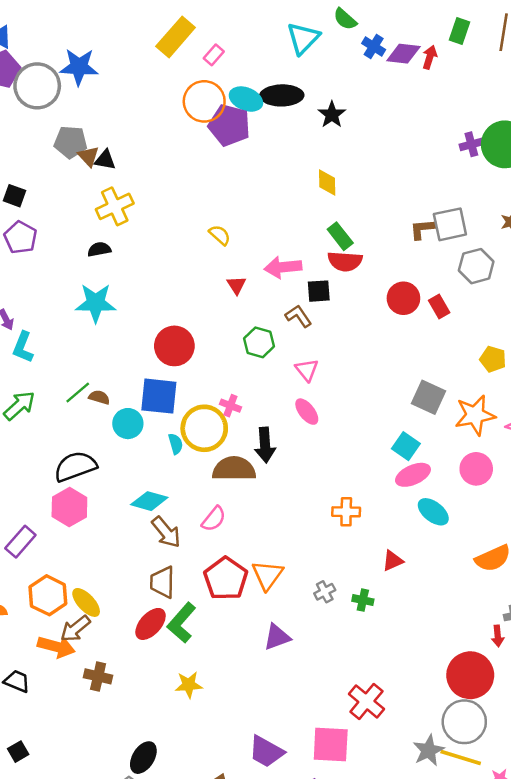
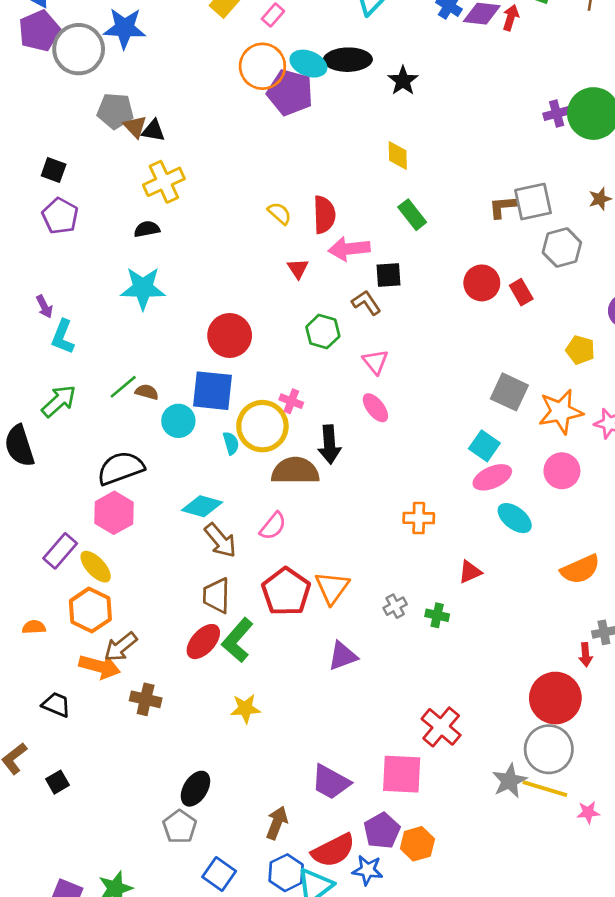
red semicircle: (345, 261) -> (324, 215), moved, turned -96
yellow ellipse: (86, 602) -> (96, 567), moved

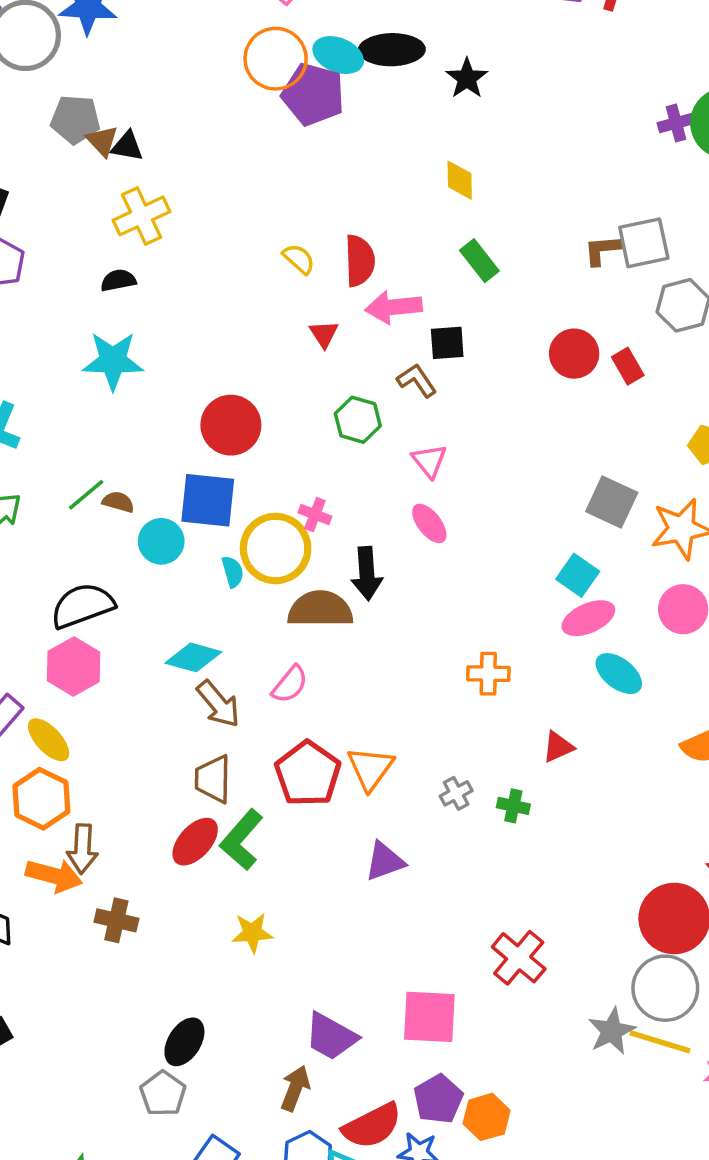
brown arrow: (121, 647) -> (83, 849), turned -48
pink square: (402, 774) -> (429, 1017), moved
purple trapezoid: (331, 782) -> (331, 1036), moved

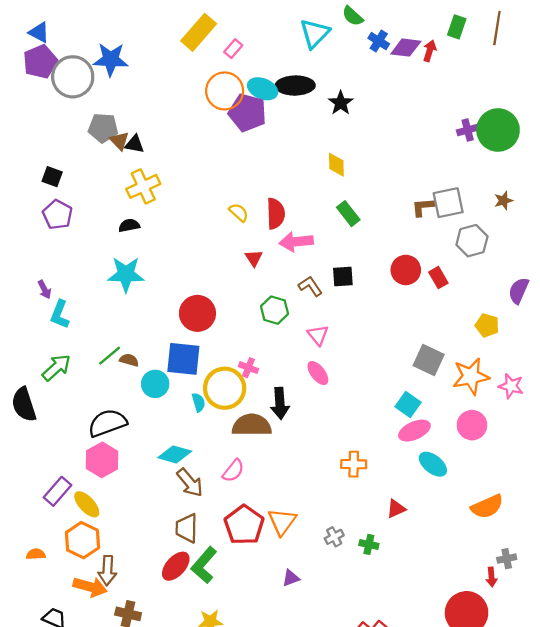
black square: (447, 343) -> (343, 276), moved
purple triangle: (385, 861) -> (291, 578), size x0.7

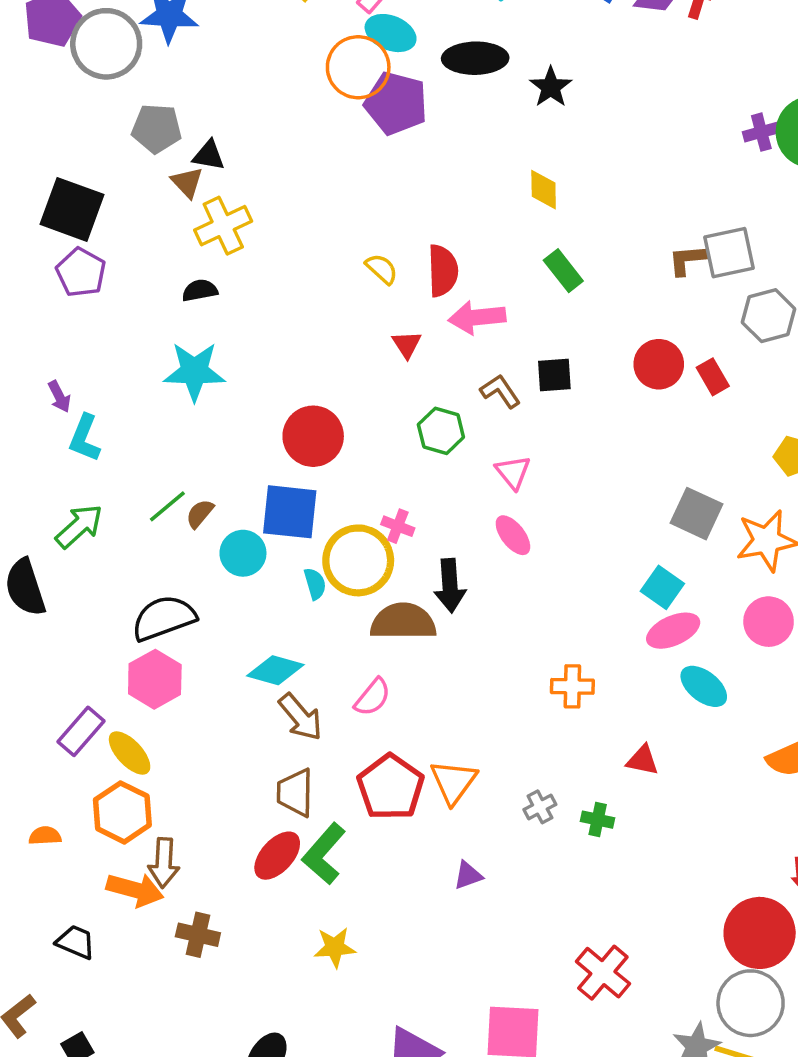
cyan ellipse: (263, 89) -> (391, 33), moved
brown triangle: (119, 141) -> (187, 182), moved
black square: (52, 177) -> (72, 209), size x1.8
brown semicircle: (129, 360) -> (200, 514), turned -66
red triangle: (396, 509) -> (643, 760), turned 36

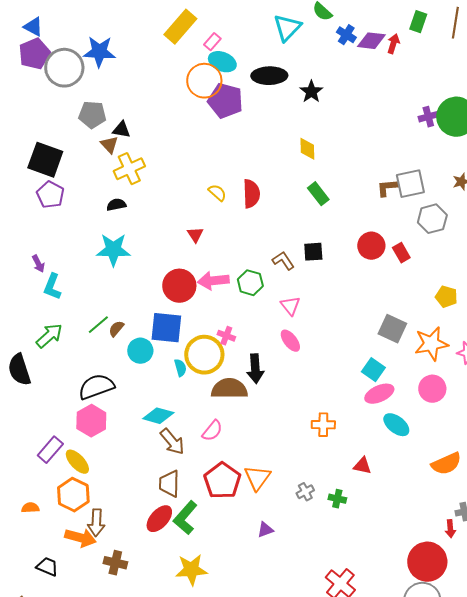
pink arrow: (477, 317) -> (213, 281), moved
red triangle: (407, 344) -> (195, 235), moved
yellow star: (335, 947) -> (191, 570), size x1.4

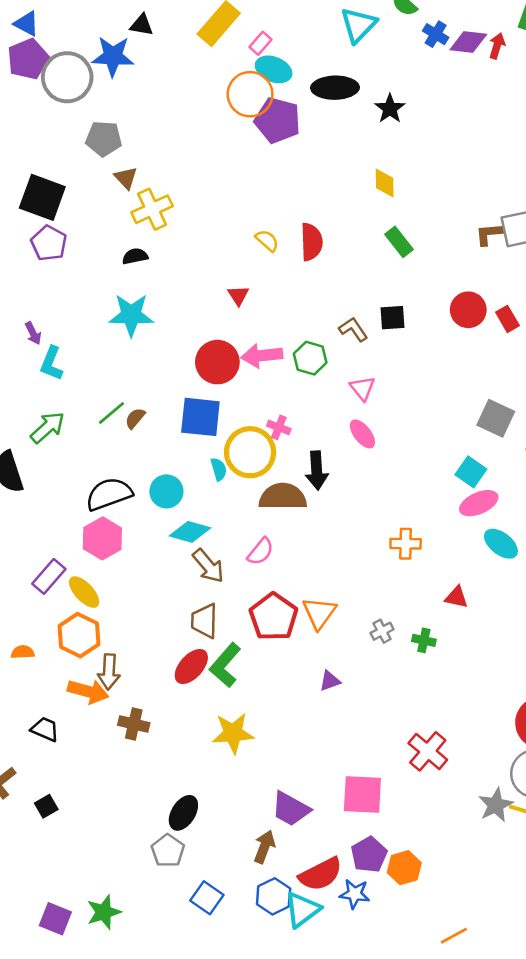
black triangle: (121, 130) -> (142, 25), moved
cyan circle: (140, 351) -> (166, 491), moved

